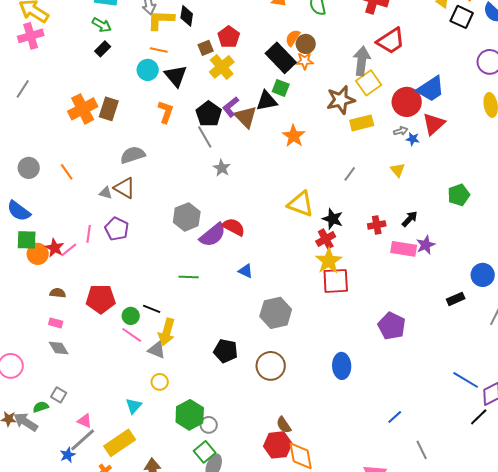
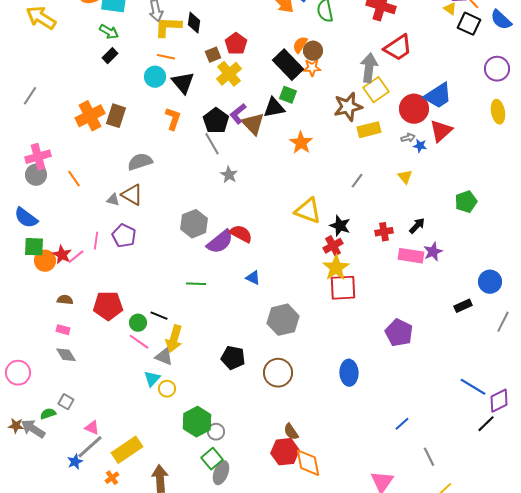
pink cross: (31, 36) -> (38, 157), moved
cyan triangle: (134, 406) -> (152, 379), moved

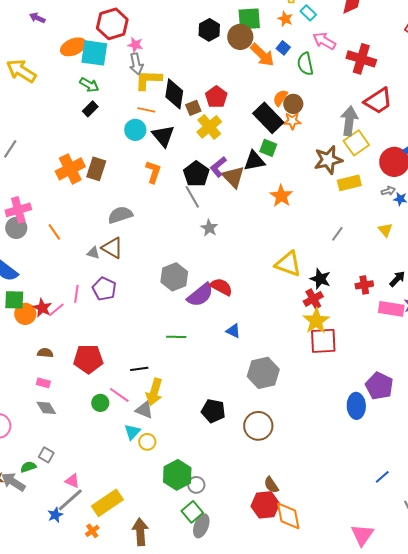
black diamond: (194, 23) -> (174, 94), moved, size x1.4
black line: (159, 316) -> (139, 369), turned -30
green circle: (138, 323) -> (100, 403), moved
blue ellipse: (349, 373) -> (356, 406), moved

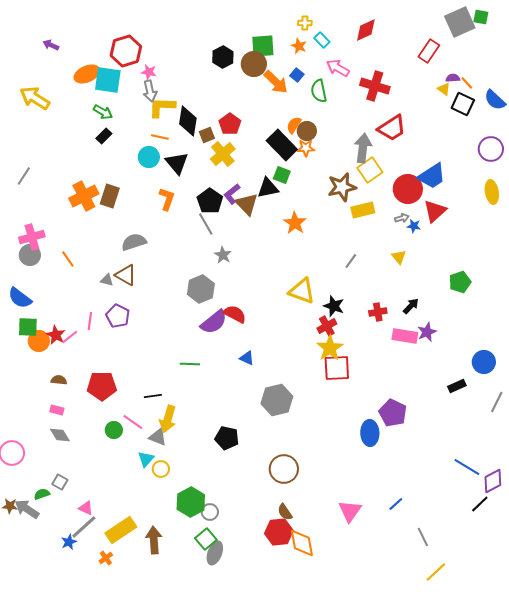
gray hexagon: (174, 277) -> (201, 289), moved
brown circle: (258, 426) -> (284, 469), moved
brown arrow: (140, 532) -> (154, 540), moved
pink triangle: (362, 535) -> (350, 511), moved

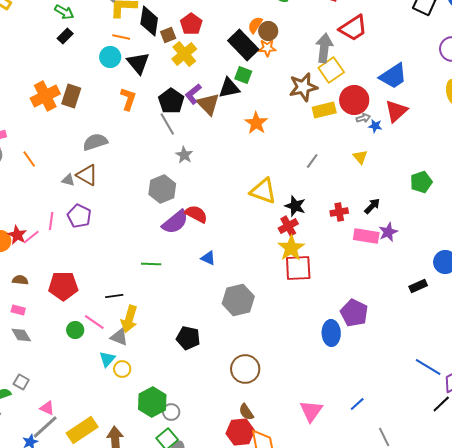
red circle: (408, 189) -> (354, 100), moved

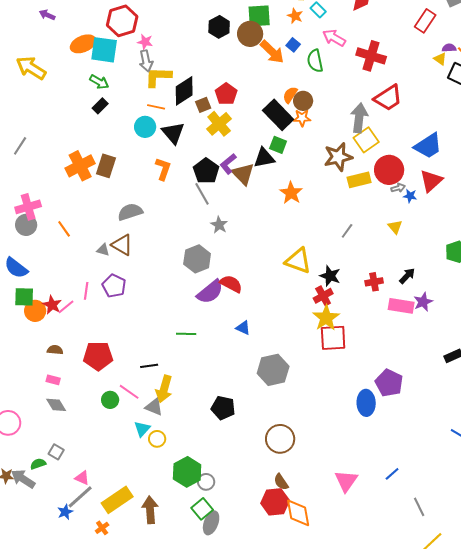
black diamond: (149, 21) -> (184, 91), turned 48

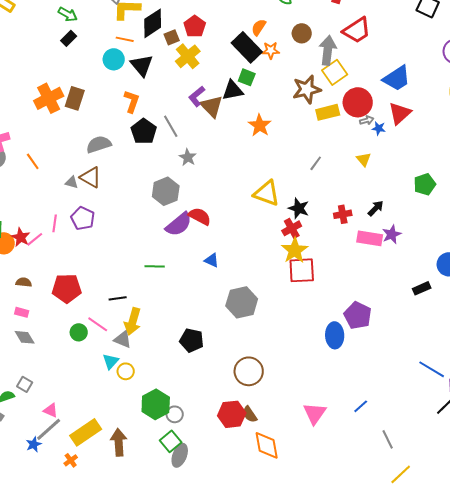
brown circle: (303, 101) -> (302, 33), moved
black pentagon: (206, 171) -> (144, 131), moved
red hexagon: (275, 502) -> (232, 414), moved

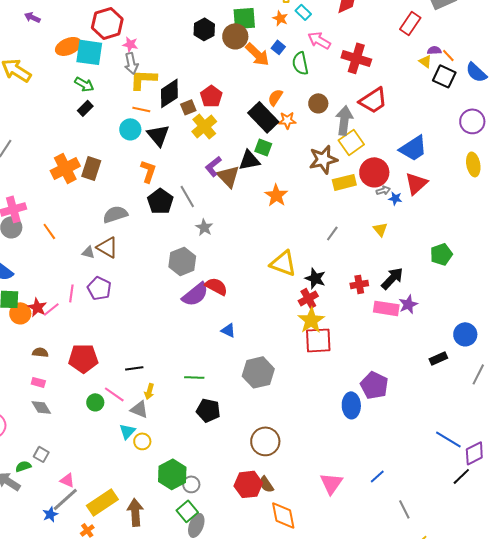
black arrow: (376, 208) -> (392, 278), size x1.4
green line: (155, 266) -> (194, 377), moved
yellow arrow: (133, 321) -> (149, 391), size x0.6

